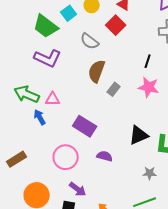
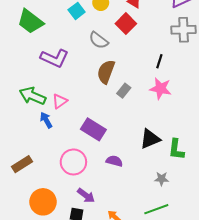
green trapezoid: (46, 26) -> (30, 21), moved
pink triangle: (53, 99) -> (60, 101), turned -35

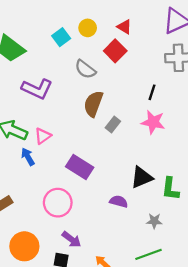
purple semicircle: (114, 161) -> (119, 201), moved

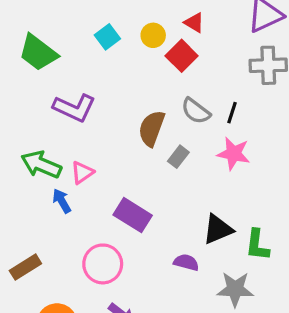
yellow circle: (88, 28) -> (153, 35), moved
gray semicircle: (85, 69) -> (196, 111), moved
gray star: (154, 221) -> (235, 289), size x1.6

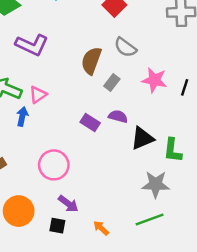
black line: (232, 113) -> (185, 87), moved
blue arrow: (62, 201) -> (22, 116), turned 42
purple rectangle: (133, 215) -> (90, 122), moved, size x0.7
purple semicircle: (186, 262) -> (118, 116), moved

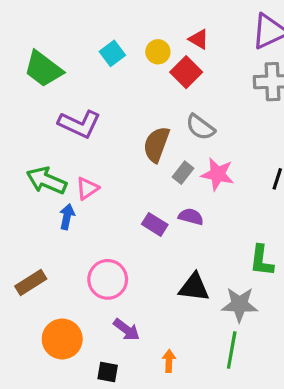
pink star: (154, 80) -> (218, 174), moved
black triangle: (142, 138) -> (194, 287), moved, turned 30
green line: (150, 220) -> (232, 350), turned -60
black square: (57, 226) -> (108, 372), moved
orange arrow: (101, 228) -> (169, 361), turned 49

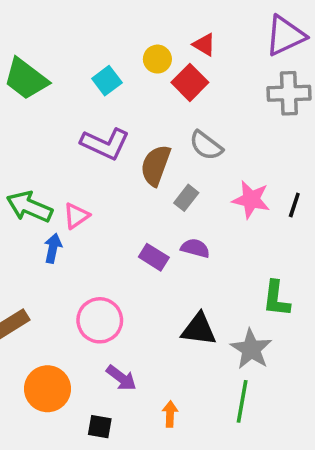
cyan square: (112, 53) -> (107, 81), moved
purple L-shape: (79, 124) -> (105, 144), moved
pink star: (218, 174) -> (251, 200), moved
gray star: (240, 304) -> (251, 349), turned 30

